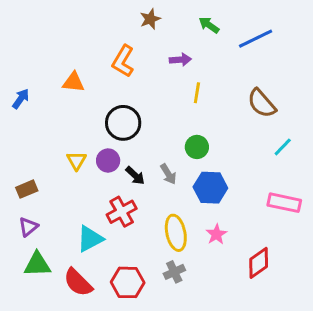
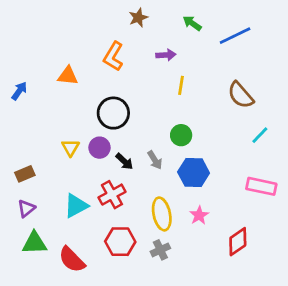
cyan triangle: (90, 239) -> (76, 206), moved
red hexagon: (128, 282) -> (120, 242), moved

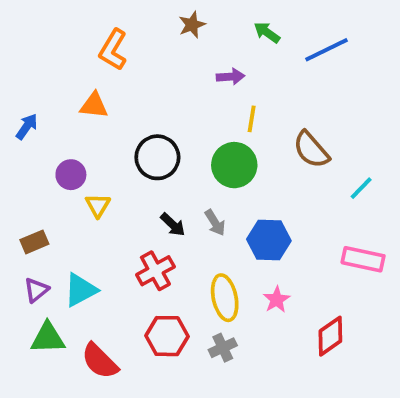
orange L-shape: (113, 56) -> (113, 50), moved
brown semicircle: (241, 95) -> (311, 150), moved
green circle: (181, 135) -> (234, 165), moved, size x1.5
purple circle: (100, 148) -> (71, 175), moved
cyan triangle: (76, 206) -> (81, 290), moved

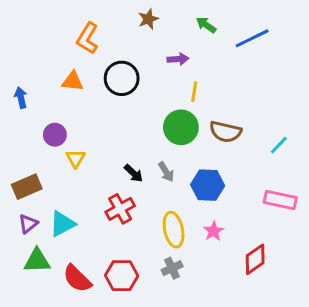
blue arrow: (27, 127) -> (21, 98), turned -48
brown semicircle: (311, 150) -> (225, 132), moved, turned -36
black circle: (157, 157) -> (122, 78), moved
brown rectangle: (34, 242) -> (27, 187), size x1.4
red hexagon: (167, 336) -> (122, 276), moved

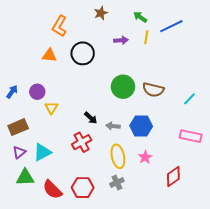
yellow line: (194, 92) -> (146, 37), moved
blue arrow: (21, 98) -> (12, 92), moved, turned 48
gray arrow: (166, 172) -> (113, 126), moved, turned 128

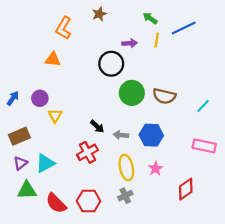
brown star: (101, 13) -> (99, 14), moved
black circle: (83, 53) -> (111, 64), moved

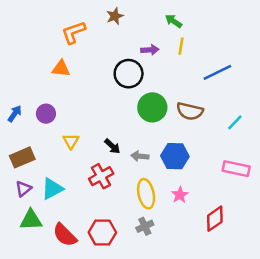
orange L-shape: (64, 28) -> (73, 32), turned 40
blue line: (184, 28) -> (217, 72), moved
yellow triangle: (55, 116) -> (71, 141), moved

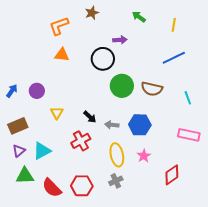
yellow line: (181, 46) -> (174, 25), moved
orange triangle: (61, 69) -> (62, 55), moved
cyan line: (235, 122) -> (188, 98), turned -64

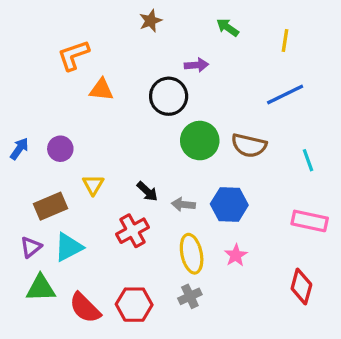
orange L-shape: (59, 26) -> (73, 55), moved
brown rectangle: (18, 126) -> (50, 206), moved
red diamond: (172, 175) -> (301, 286), moved, turned -40

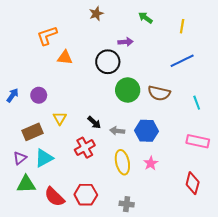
gray cross: (190, 296) -> (127, 204), moved, turned 32

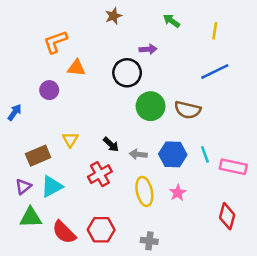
purple circle: (39, 95) -> (49, 90), moved
cyan line: (197, 103) -> (205, 154), moved

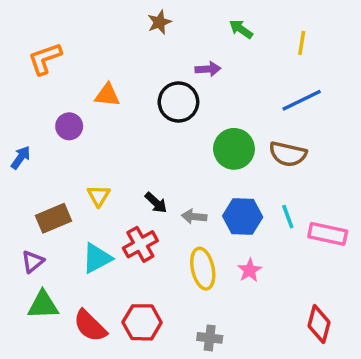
orange L-shape: (55, 42) -> (45, 59), moved
green circle: (151, 106) -> (234, 149), moved
brown semicircle: (188, 110) -> (288, 154), moved
cyan triangle: (52, 186) -> (97, 258), moved
red diamond: (227, 216) -> (319, 324), moved

